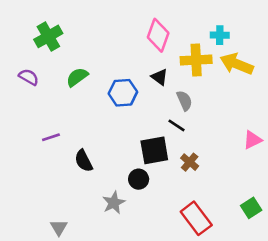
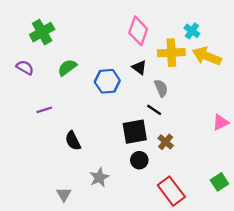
cyan cross: (220, 35) -> (192, 31), turned 35
purple line: (51, 137) -> (44, 110), moved
black circle: (139, 179) -> (139, 160), moved
gray triangle: (59, 228) -> (64, 194), moved

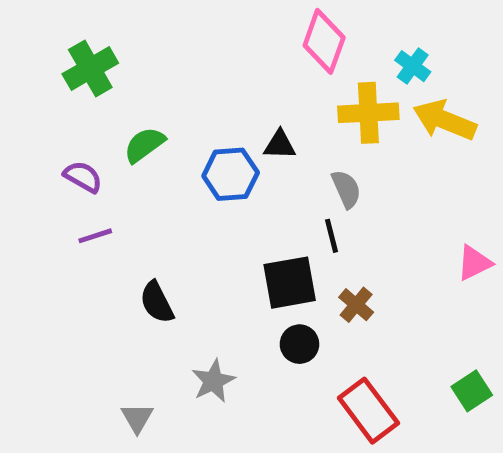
pink diamond: (138, 31) -> (324, 41), moved
purple semicircle: (25, 68) -> (83, 177), moved
black triangle: (139, 68) -> (280, 145), moved, turned -35
black line: (154, 110) -> (331, 236), turned 42

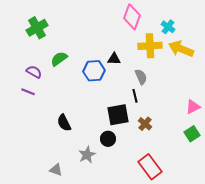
purple line: (95, 236) -> (28, 92), moved, turned 40
black circle: (299, 344) -> (108, 139), moved
green square: (472, 391) -> (192, 134), moved
gray triangle: (137, 418) -> (56, 170), turned -40

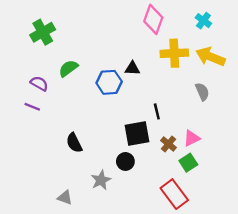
cyan cross: (168, 27) -> (203, 21), moved
gray semicircle: (141, 77) -> (202, 92), moved
pink triangle: (193, 107) -> (192, 138), moved
green square: (192, 134) -> (188, 163), moved

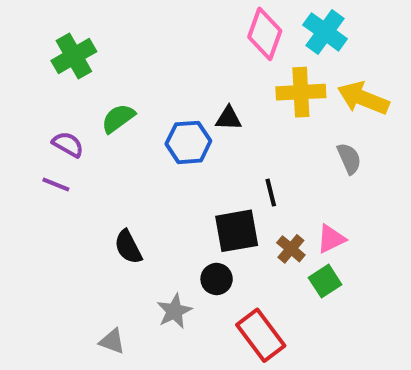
cyan cross: (203, 21) -> (325, 32), moved, size x1.5
red rectangle: (174, 194) -> (261, 335), moved

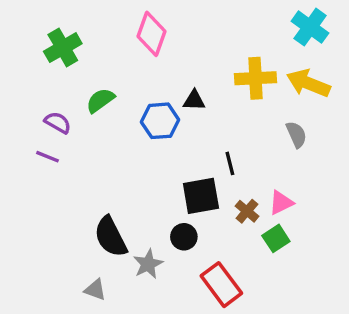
cyan cross: (325, 32) -> (310, 27), moved
pink diamond: (265, 34) -> (151, 34), moved
black semicircle: (128, 247) -> (111, 237), moved, size x1.4

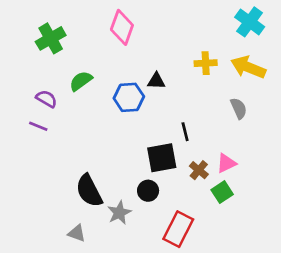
yellow cross: (255, 78) -> (206, 63), size x0.7
red rectangle: (221, 285) -> (178, 229), turned 64

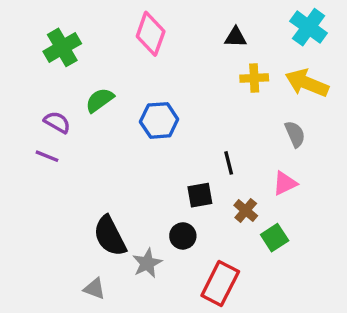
black triangle: (156, 81) -> (235, 37), moved
black square: (162, 158) -> (200, 195), size x0.7
pink triangle: (226, 163) -> (285, 183), moved

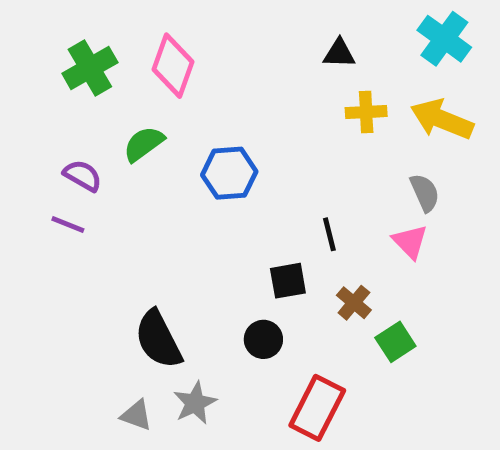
pink diamond: (151, 34) -> (173, 66), moved
pink triangle: (285, 183) -> (410, 242), moved, turned -48
gray star: (147, 263) -> (195, 403), moved

